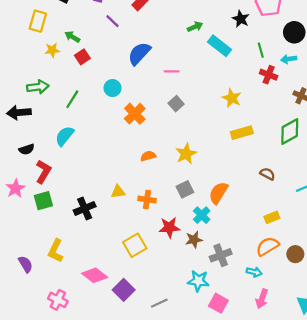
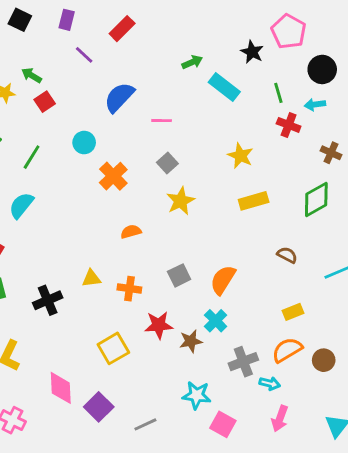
yellow star: (186, 154) -> (181, 201), moved
cyan cross: (202, 215) -> (216, 321), moved
gray cross: (221, 255) -> (243, 362), moved
pink diamond: (95, 275) -> (61, 388), turned 50

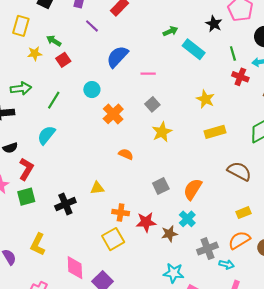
orange semicircle: (131, 232) -> (126, 154), turned 40
brown semicircle: (287, 255) -> (239, 171), size x1.6
orange cross: (129, 289) -> (121, 213), moved

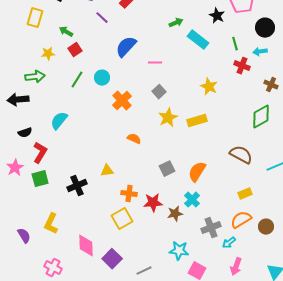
yellow star: (35, 53) -> (48, 54), moved
green line: (54, 100) -> (77, 80), moved
yellow rectangle: (215, 132) -> (197, 121), moved
cyan arrow: (227, 264) -> (229, 243), turned 128

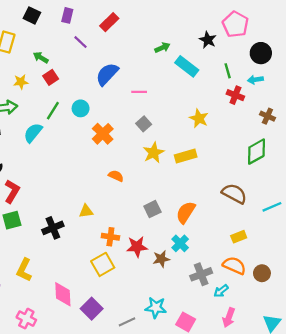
cyan semicircle: (59, 121) -> (33, 133), moved
orange semicircle: (241, 220) -> (234, 265), turned 55
cyan star: (179, 251) -> (156, 308), moved

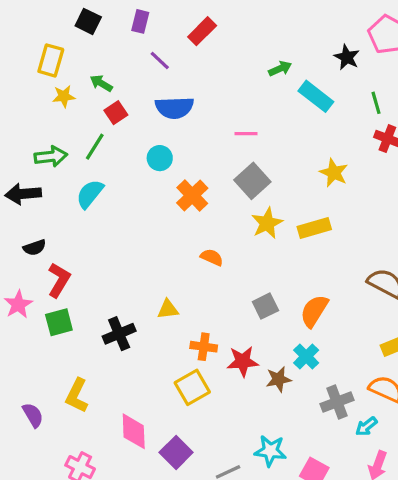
blue semicircle: (107, 74) -> (174, 108), moved, turned -135
yellow star: (21, 82) -> (64, 96), moved
green line: (53, 111) -> (95, 147), moved
gray square: (144, 124) -> (252, 181), size x1.5

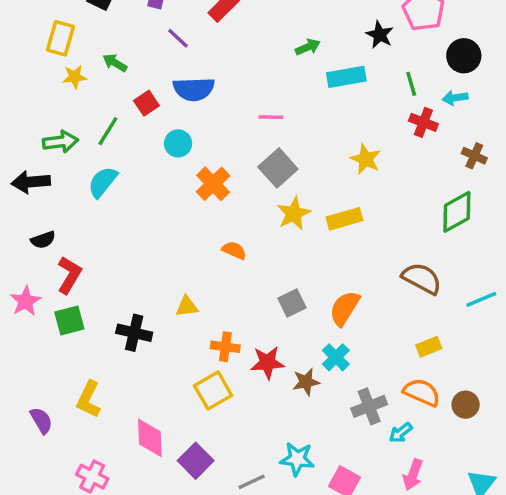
cyan rectangle: (316, 96) -> (346, 77), turned -48
red square: (116, 113) -> (146, 103), moved
black cross: (119, 334) -> (134, 333), turned 36

